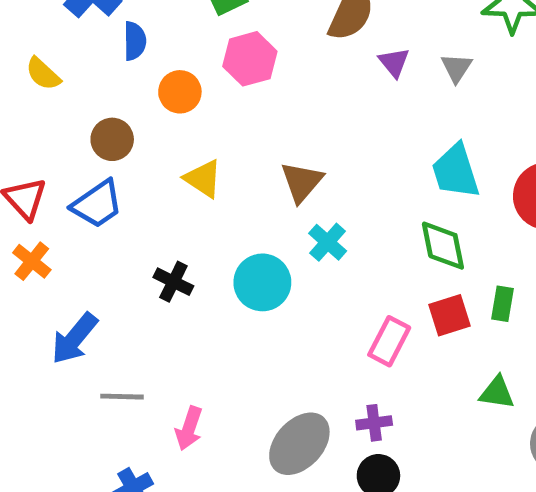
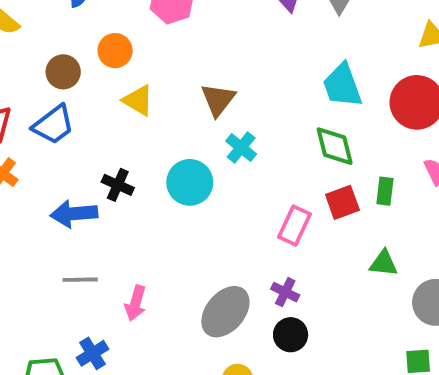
orange circle: (180, 92) -> (115, 51), moved
blue arrow: (74, 338) -> (74, 214), moved, turned 48
purple cross: (374, 423) -> (285, 292), turned 36

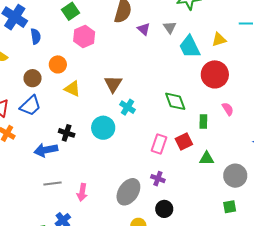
cyan trapezoid: (342, 85) -> (190, 47), moved
red square: (342, 202) -> (184, 141), moved
black circle: (291, 335) -> (164, 209), moved

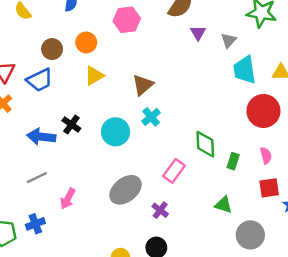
yellow triangle: (72, 89) -> (94, 76), turned 48
green diamond: (175, 101) -> (205, 144), moved
red square: (184, 141) -> (269, 188), moved
gray line: (53, 183) -> (37, 178), turned -36
gray ellipse: (128, 192) -> (126, 190), moved

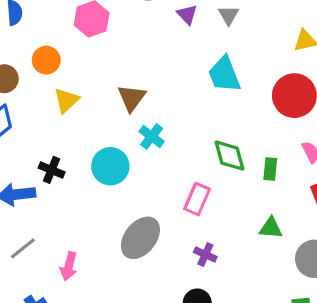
cyan trapezoid: (245, 70) -> (224, 74), moved
purple cross: (160, 210) -> (205, 254), moved

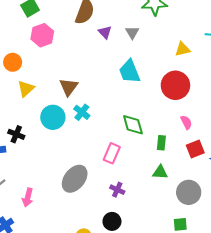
cyan circle: (110, 166) -> (53, 117), moved
green rectangle: (270, 169) -> (161, 143), moved

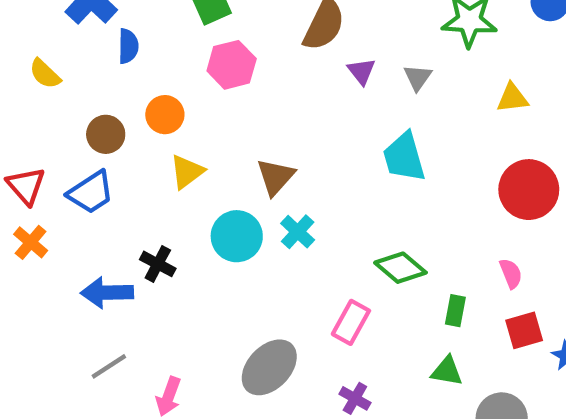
yellow triangle: (183, 49) -> (512, 98), moved
red circle: (175, 85) -> (529, 190), moved
green diamond: (133, 125) -> (400, 268), turned -40

